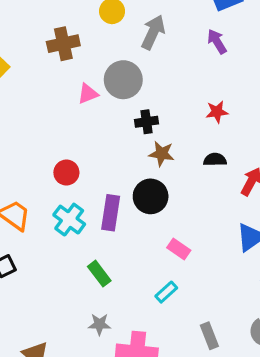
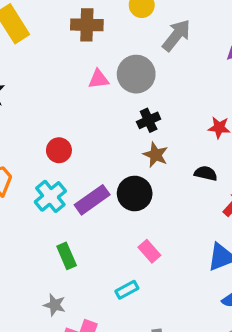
black cross: (147, 122) -> (149, 120), turned -30
purple rectangle: (111, 213) -> (92, 200), turned 32

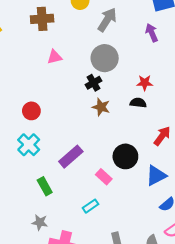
gray circle: (136, 74) -> (105, 58), moved
black semicircle: (206, 173) -> (138, 103), moved
black circle: (135, 193) -> (125, 156), moved
purple rectangle: (92, 200) -> (71, 157), moved

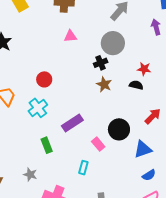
cyan rectangle: (91, 206) -> (83, 168), turned -48
gray star: (40, 222) -> (30, 175), moved

